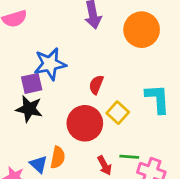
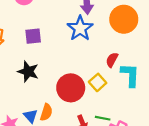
blue star: (50, 64) -> (80, 28), moved, turned -30
purple square: (32, 83) -> (33, 36), moved
red semicircle: (96, 85) -> (112, 60), moved

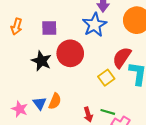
red semicircle: (112, 60) -> (122, 57), size x1.5
red circle: (71, 88) -> (70, 53), moved

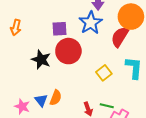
purple square: (49, 28) -> (59, 29), moved
red semicircle: (122, 57) -> (120, 37), moved

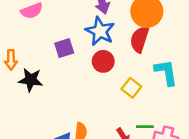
red circle: (68, 51) -> (103, 61), moved, size x0.7
black star: (41, 60) -> (31, 80), moved

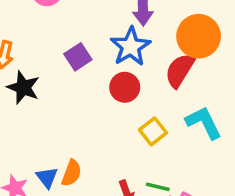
purple square: (64, 48) -> (78, 57), turned -30
cyan L-shape: (166, 72) -> (204, 123), turned -32

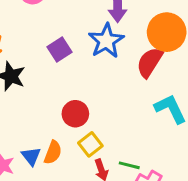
red circle: (125, 87) -> (75, 114), moved
yellow square: (153, 131) -> (90, 144), moved

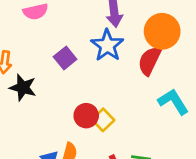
yellow square: (90, 144) -> (103, 120), moved

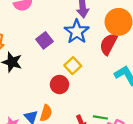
yellow square: (103, 120) -> (73, 66), moved

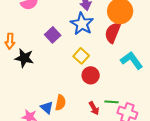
red circle: (60, 85) -> (91, 75), moved

